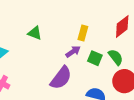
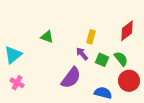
purple arrow: (73, 52) -> (82, 54), turned -96

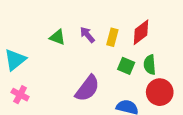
red diamond: (127, 31) -> (141, 32), moved
purple arrow: (82, 54) -> (87, 35), moved
green semicircle: (121, 59) -> (150, 65), turned -147

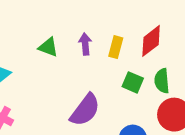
purple arrow: (87, 35) -> (85, 44), turned 35

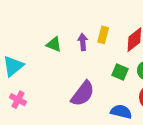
yellow rectangle: (116, 47) -> (103, 35), moved

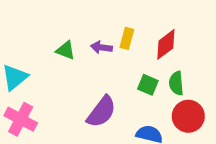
purple arrow: (83, 42) -> (101, 47), turned -77
pink cross: (18, 100) -> (21, 119), size x1.5

